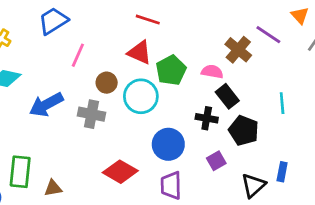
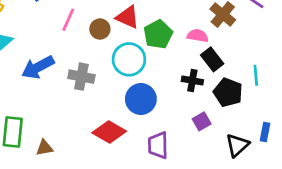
brown circle: (107, 83) -> (100, 29), moved
cyan line: (282, 103) -> (256, 75), moved
blue circle: (168, 144) -> (141, 99), moved

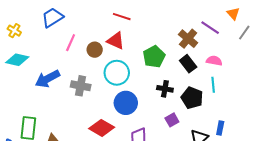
green pentagon: (158, 34) -> (154, 57), moved
pink semicircle: (198, 36) -> (214, 61), moved
black rectangle: (212, 59) -> (188, 64), moved

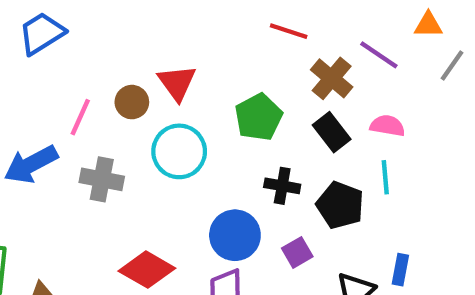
orange triangle: (233, 14) -> (428, 25), turned -48
red line: (122, 17) -> (289, 31), moved
red triangle: (116, 41) -> (177, 83), turned 30
pink line: (71, 43) -> (80, 117), moved
blue circle: (126, 103) -> (235, 235), moved

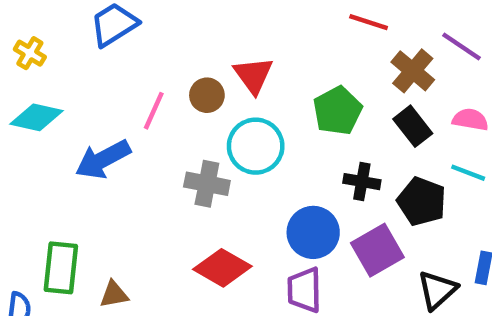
cyan line: (385, 177) -> (468, 173), turned -64
gray cross: (102, 179) -> (207, 184), moved
purple square: (297, 252) -> (377, 250), size x1.6

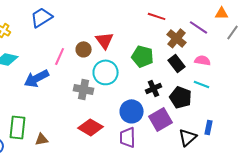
green pentagon: (338, 111) -> (143, 56), turned -30
black cross: (362, 182) -> (154, 88), turned -35

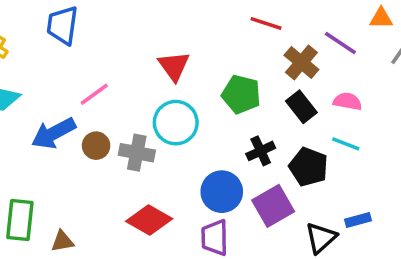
blue trapezoid: (42, 17) -> (62, 25), turned -50
brown circle: (84, 49) -> (96, 146), moved
pink line: (60, 56) -> (94, 94), turned 30
blue rectangle: (209, 127) -> (358, 220), turned 64

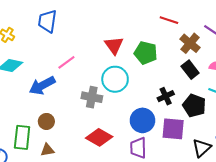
green pentagon: (241, 94) -> (146, 53), moved
brown circle: (96, 146) -> (46, 121), moved
purple square: (273, 206) -> (173, 129), turned 35

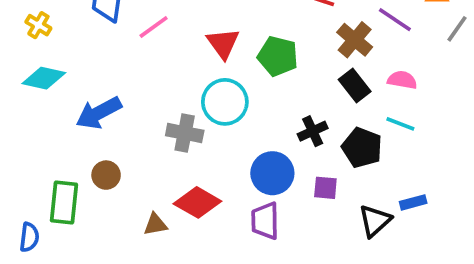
pink line: (66, 62) -> (154, 27), moved
purple square: (173, 129) -> (325, 188), size x0.6
brown triangle: (47, 150) -> (155, 224), moved

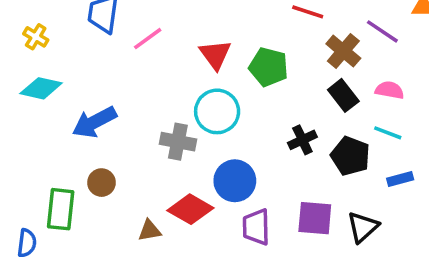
blue circle: (272, 173) -> (235, 181), moved
purple square: (325, 188) -> (315, 218), moved, size x1.5
blue rectangle: (413, 202) -> (400, 179), moved

